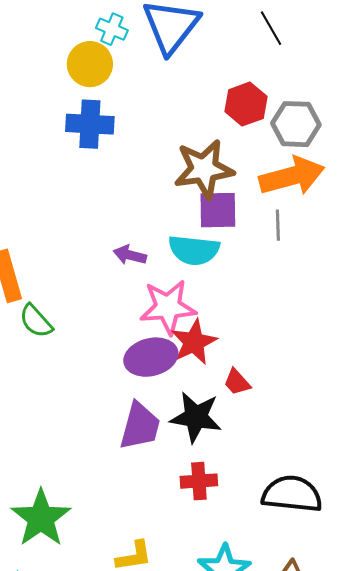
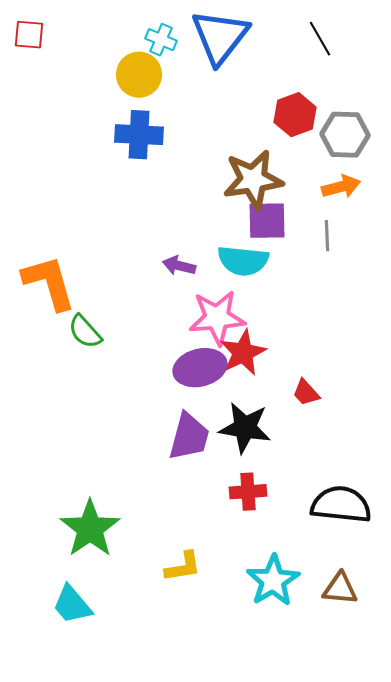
orange arrow: (292, 176) -> (341, 187), size x0.6
red trapezoid: (237, 382) -> (306, 393), moved

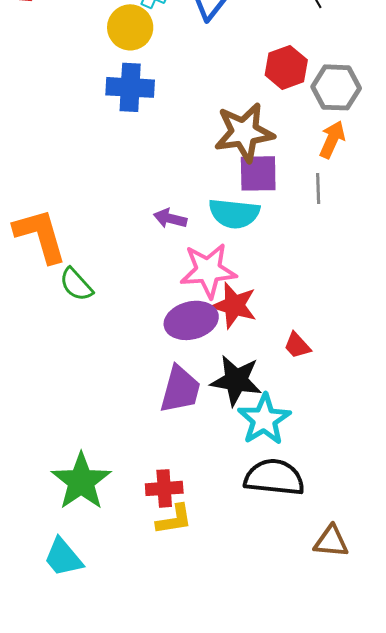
orange arrow: (341, 187) -> (332, 139), turned -51
red star: (243, 353) -> (234, 305), turned -30
red cross: (248, 492) -> (164, 488), moved
black semicircle: (341, 505) -> (274, 477), moved
cyan star: (273, 581) -> (264, 419), moved

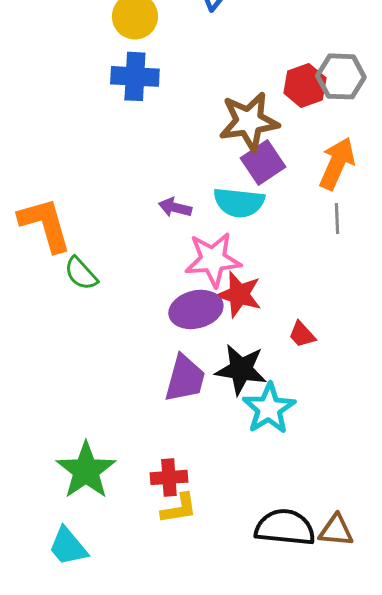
red hexagon: (286, 67) -> (305, 85), moved
orange arrow: (332, 139) -> (337, 163), moved, size x1.4
purple square: (258, 173) -> (263, 162), turned -33
gray line: (318, 188) -> (337, 218), moved
black semicircle: (274, 477) -> (285, 527), moved

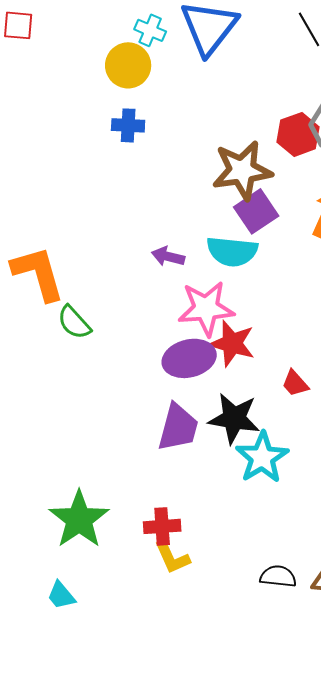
blue cross: (135, 76) -> (128, 125), size x0.7
yellow L-shape: (179, 508) -> (172, 557), turned 75
black semicircle: (285, 527) -> (278, 576), size x0.6
cyan trapezoid: (68, 546) -> (61, 595), size x0.7

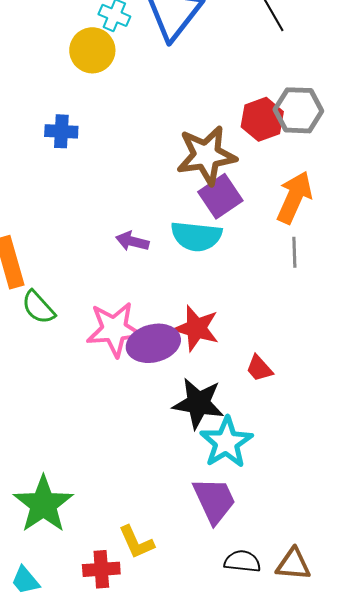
blue cross: (128, 125) -> (61, 131), moved
pink star: (206, 308) -> (114, 329), moved
purple trapezoid: (178, 427) -> (214, 500), moved, turned -40
red cross: (162, 526) -> (101, 569), moved

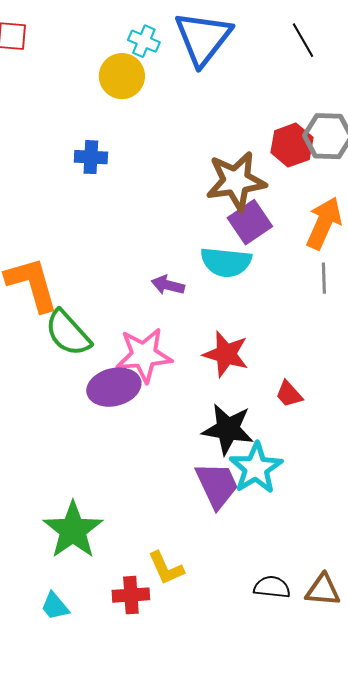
purple arrow: (132, 241) -> (168, 285), moved
green semicircle: (38, 307) -> (68, 333), size x1.4
purple ellipse: (153, 343) -> (114, 387), moved
purple trapezoid: (214, 500) -> (217, 485), moved

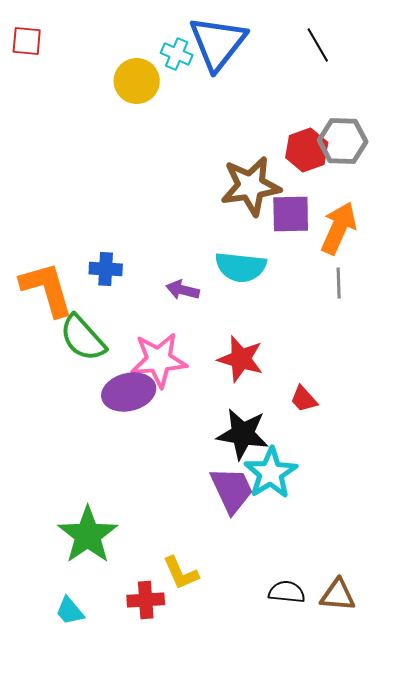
cyan cross: (144, 41) -> (177, 54), moved
blue cross: (91, 157) -> (106, 269), moved
purple square: (250, 222) -> (291, 214), moved, turned 33

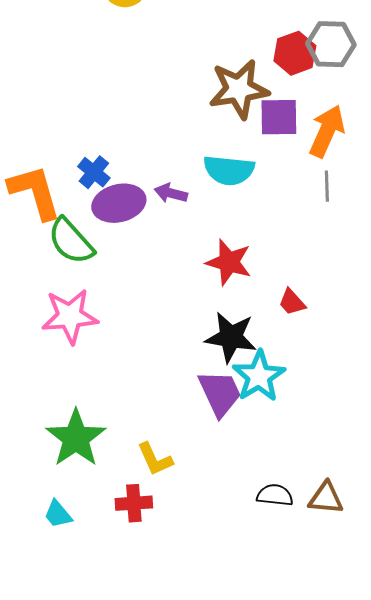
blue cross: (106, 269) -> (94, 172), turned 36
pink star: (159, 360) -> (70, 316), moved
purple ellipse: (129, 392) -> (119, 203), moved
yellow L-shape: (181, 573) -> (155, 459), moved

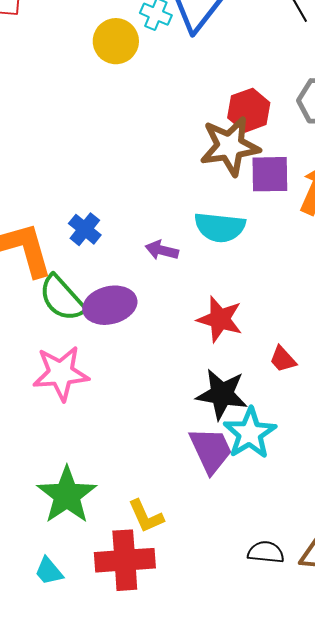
red hexagon: (295, 53) -> (249, 110), moved
purple ellipse: (119, 203) -> (110, 305), moved
red cross: (134, 503) -> (125, 560), size x1.6

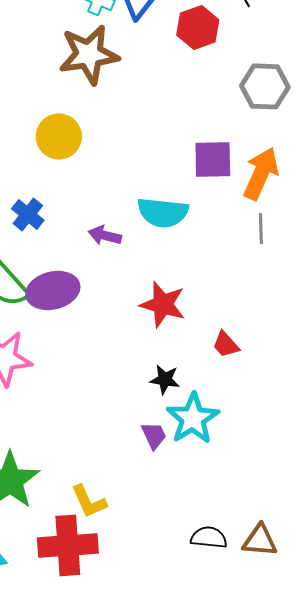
yellow circle: (116, 41) -> (59, 136), moved
red hexagon: (249, 110) -> (198, 27), moved
brown star: (230, 146) -> (89, 54), moved
black star: (222, 394) -> (165, 379), size x0.6
purple trapezoid: (211, 450) -> (154, 435), size x0.6

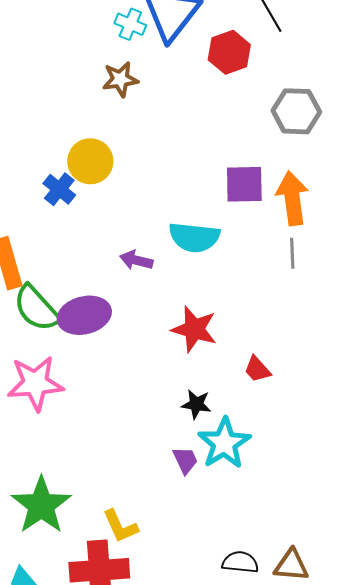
brown star: (89, 54) -> (120, 79), size x0.6
orange arrow: (261, 173) -> (292, 198), turned -32
blue cross: (28, 214) -> (59, 189), moved

